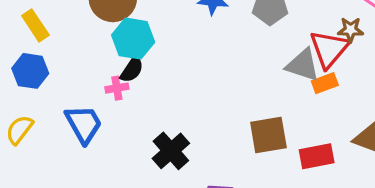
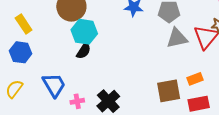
gray triangle: (303, 65) -> (177, 38), moved, turned -30
orange rectangle: (325, 83) -> (195, 79), moved
pink cross: (117, 88) -> (77, 101), moved

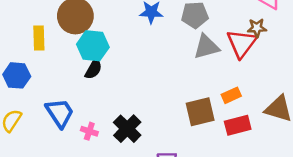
yellow rectangle: (24, 24) -> (39, 38), moved, turned 36
pink cross: (77, 101) -> (89, 131), turned 32

